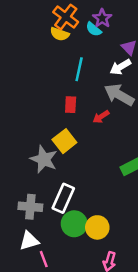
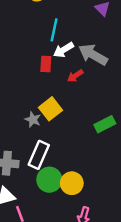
white arrow: (120, 67) -> (64, 50), moved
yellow square: (64, 141) -> (51, 109), moved
gray star: (44, 159) -> (33, 119), moved, size x0.6

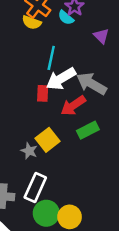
white arrow: (64, 50) -> (61, 79), size x1.4
red arrow: (75, 76) -> (73, 106), size x1.5
green rectangle: (105, 124) -> (88, 130), moved

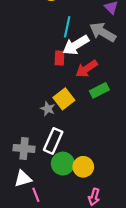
gray arrow: (92, 84) -> (103, 32), moved

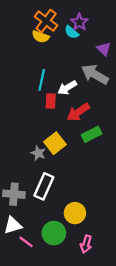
cyan line: (67, 27) -> (42, 80), moved
white arrow: (76, 45) -> (67, 88), size x0.7
green circle: (63, 164) -> (54, 233), moved
pink line: (36, 195) -> (26, 242), turned -32

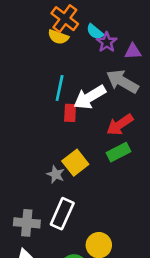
purple star: (79, 22) -> (107, 42), moved
purple triangle: (104, 49) -> (133, 51), turned -48
white arrow: (67, 88) -> (90, 97), size x1.4
red arrow: (78, 112) -> (120, 125), moved

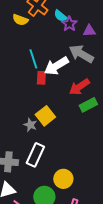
yellow semicircle: (58, 37) -> (20, 20), moved
cyan line: (60, 88) -> (33, 59), turned -30
green rectangle: (118, 152) -> (88, 105), moved

